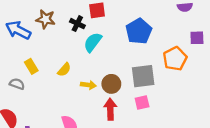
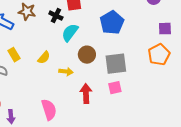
orange pentagon: (175, 59) -> (159, 55), moved
brown circle: (111, 84) -> (87, 55), moved

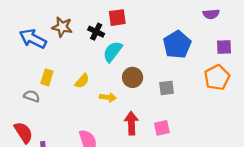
blue pentagon: (112, 23) -> (177, 45), moved
yellow rectangle: (14, 55) -> (47, 77), turned 48
gray square: (116, 64) -> (167, 88), size x0.6
pink square: (115, 88) -> (162, 128), moved

